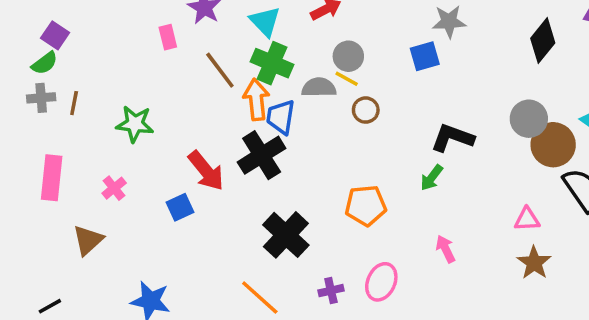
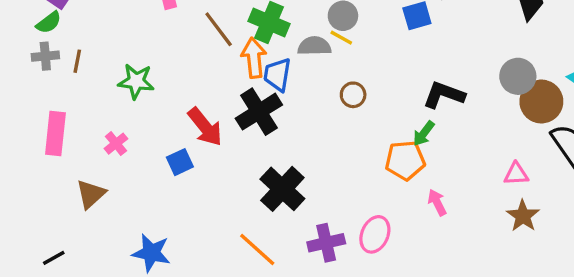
brown circle: (366, 110) -> (353, 95), moved
orange pentagon: (366, 205) -> (405, 160), moved
purple cross: (331, 291) -> (326, 243), size x1.5

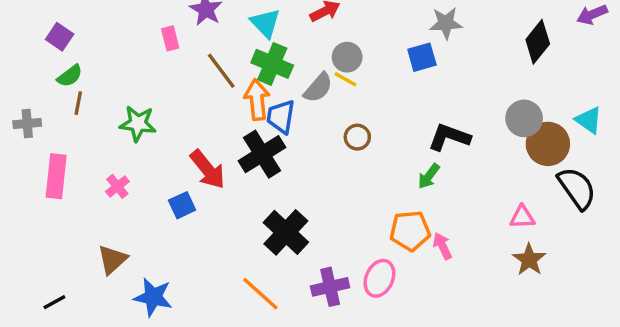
green semicircle: (49, 22) -> (70, 76), moved
gray semicircle: (314, 46) -> (318, 88), turned 132
gray cross: (45, 56) -> (27, 123), moved
orange pentagon: (405, 160) -> (410, 231), moved
brown triangle: (91, 194) -> (112, 260), moved

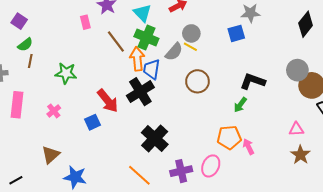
brown circle: (357, 137) -> (197, 81), size x1.5

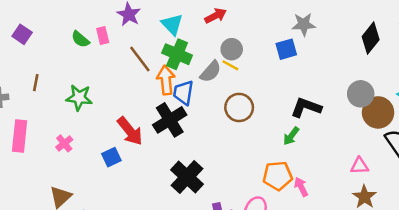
green semicircle: (25, 45) -> (80, 39), moved, turned 77

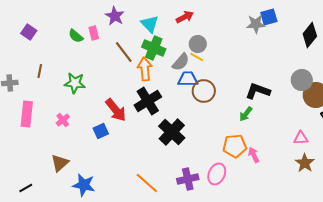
blue square: (286, 49) -> (269, 17), moved
blue trapezoid: (183, 93) -> (188, 79), moved, turned 80
black cross: (187, 177) -> (172, 132), moved

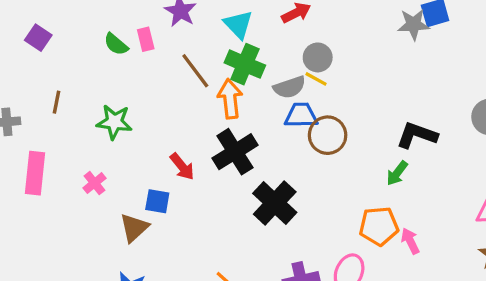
gray semicircle: (181, 62) -> (290, 87), turned 30
red arrow: (116, 110) -> (182, 167), size x0.7
blue square: (101, 131) -> (157, 201), turned 35
brown triangle: (60, 163) -> (134, 228), moved

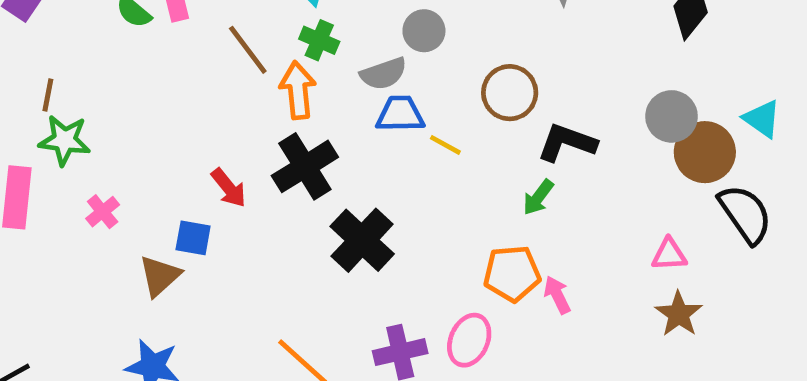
green cross: (245, 64) -> (319, 40), size x0.7
yellow line: (316, 79) -> (445, 145), moved
green star: (114, 122) -> (65, 140), moved
brown circle: (328, 135) -> (510, 93), moved

